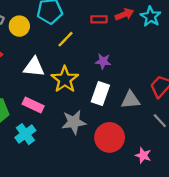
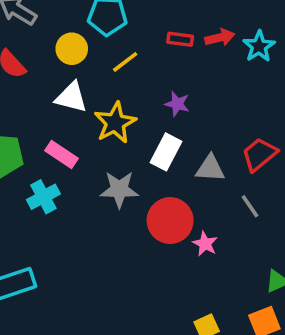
yellow circle: (19, 26) -> (72, 49), moved
pink star: (143, 155) -> (205, 244), moved

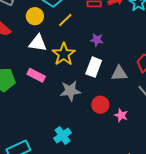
cyan cross: (43, 197) -> (62, 136), moved
red circle: (170, 221) -> (100, 105), size x0.7

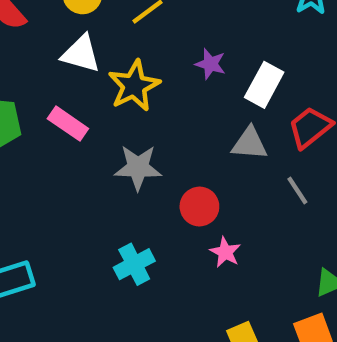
white rectangle: (94, 67) -> (264, 85), moved
pink star: (121, 115) -> (225, 252), moved
cyan cross: (62, 136) -> (134, 264), moved

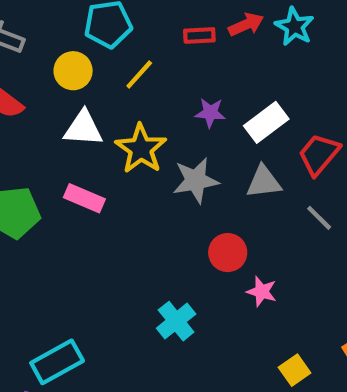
white rectangle: (264, 85) -> (266, 122), turned 36
gray star: (138, 167) -> (196, 180), moved

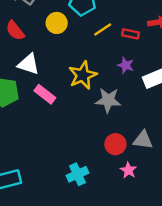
red rectangle: (199, 35) -> (130, 34), moved
yellow line: (139, 75) -> (103, 29), moved
white triangle: (83, 128) -> (29, 64), moved
gray triangle: (264, 182) -> (143, 140), moved

